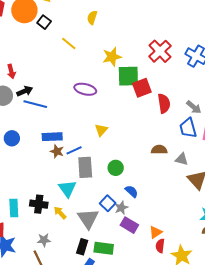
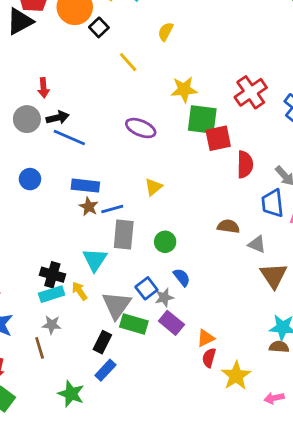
cyan rectangle: (14, 208) -> (52, 294), moved, turned 66
green rectangle: (104, 248) -> (134, 324), moved

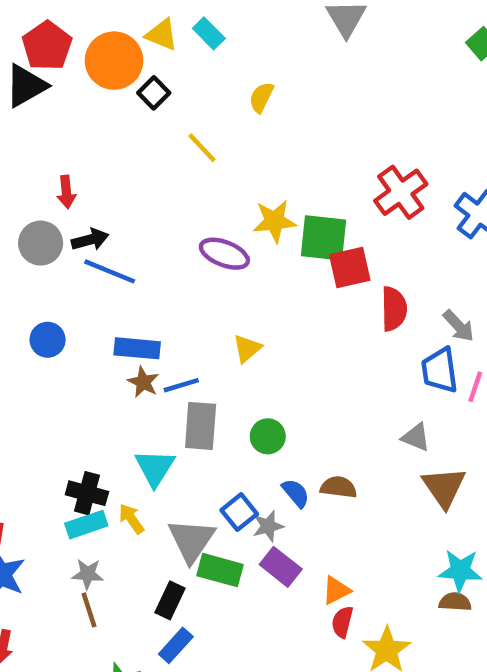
yellow star: (184, 89) -> (274, 221), moved
brown semicircle: (228, 226) -> (338, 487), moved
brown line: (40, 348) -> (89, 610), moved

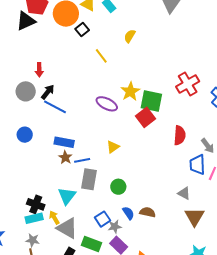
yellow star: (274, 221) -> (130, 91), turned -30
black arrow: (90, 240) -> (48, 92), turned -42
red square: (350, 268) -> (145, 117), moved, turned -30
gray triangle: (191, 540) -> (67, 228), moved, turned -40

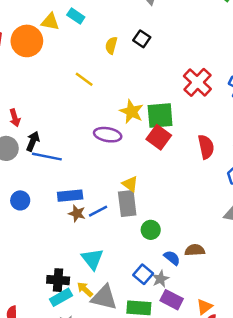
black square: (82, 30) -> (142, 39), moved
yellow triangle: (113, 147) -> (130, 184), turned -32
gray rectangle: (89, 179) -> (127, 204), moved

